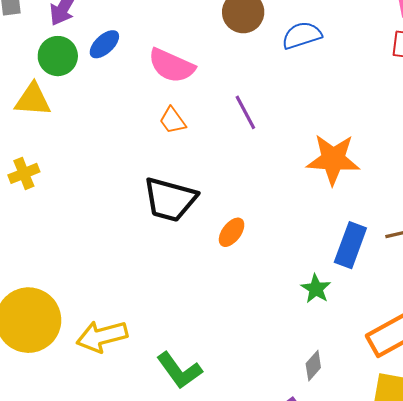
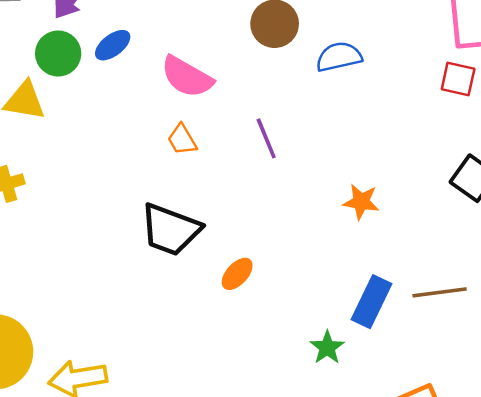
orange star: (333, 159) -> (361, 202), size x0.6

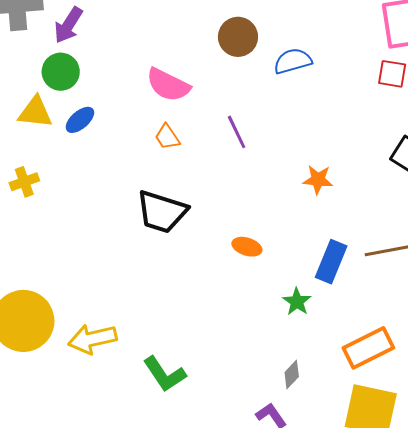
blue ellipse: (113, 45) -> (80, 120), moved
orange ellipse: (237, 274) -> (247, 247), moved, turned 68

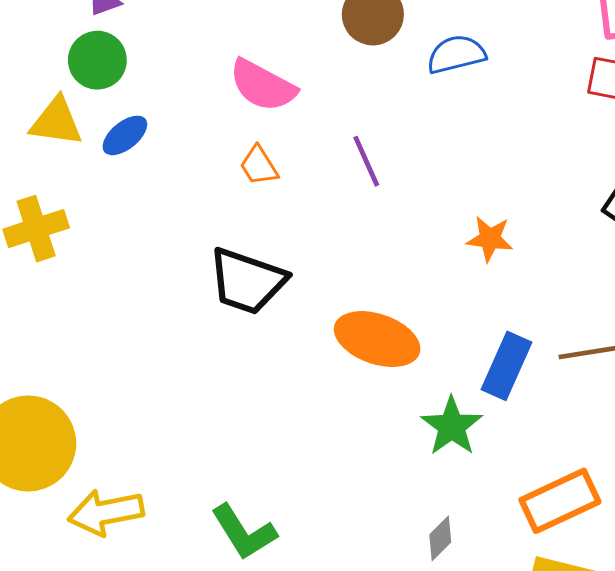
yellow cross: (24, 182) -> (36, 229), size x1.4
orange ellipse: (247, 247) -> (377, 339), size x1.8
green star: (297, 302) -> (452, 426), size x1.4
yellow arrow: (92, 339) -> (106, 512), moved

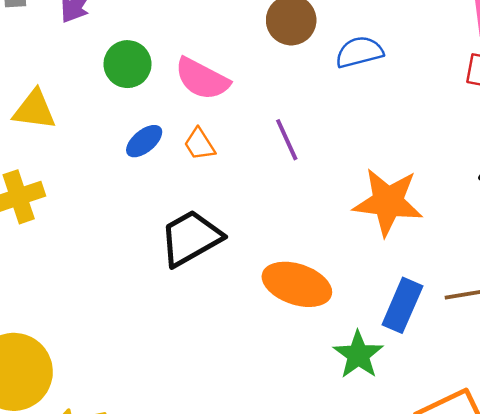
green circle: (97, 60) -> (127, 64), moved
blue ellipse: (125, 135) -> (144, 141), moved
orange star: (490, 239) -> (388, 202), size x1.8
black trapezoid: (247, 281) -> (191, 238), turned 132

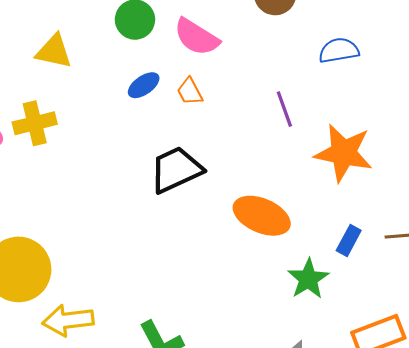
blue semicircle: (359, 52) -> (339, 50), moved
purple line: (287, 140) -> (284, 109), moved
blue rectangle: (402, 305) -> (349, 240), size x0.7

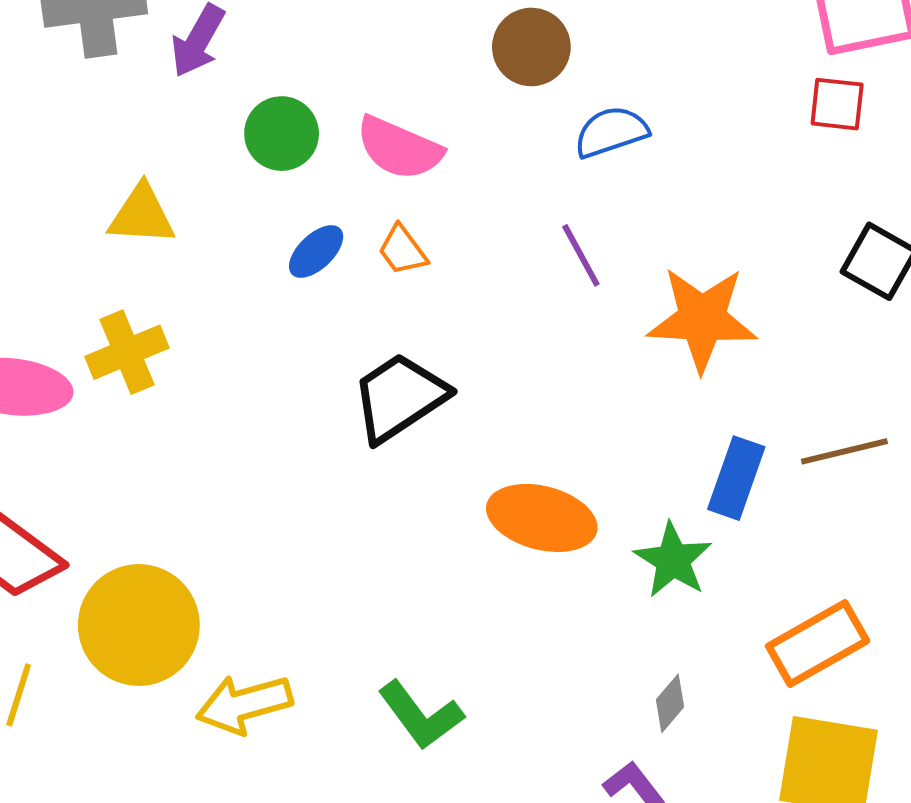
blue semicircle: (339, 50) -> (611, 132), moved
orange ellipse: (262, 216) -> (542, 518), moved
blue rectangle: (349, 240) -> (736, 478), size x1.4

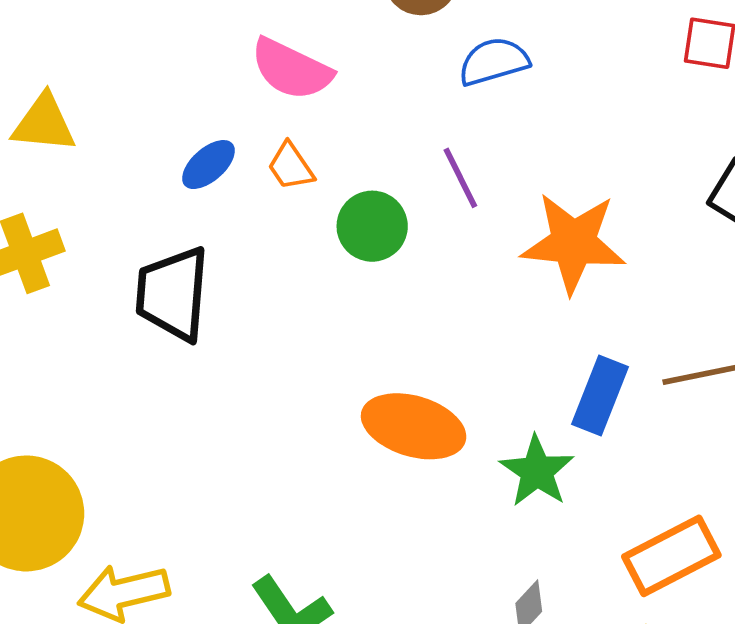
green circle: (282, 134) -> (372, 226), moved
black trapezoid: (399, 397) -> (173, 294), moved, turned -54

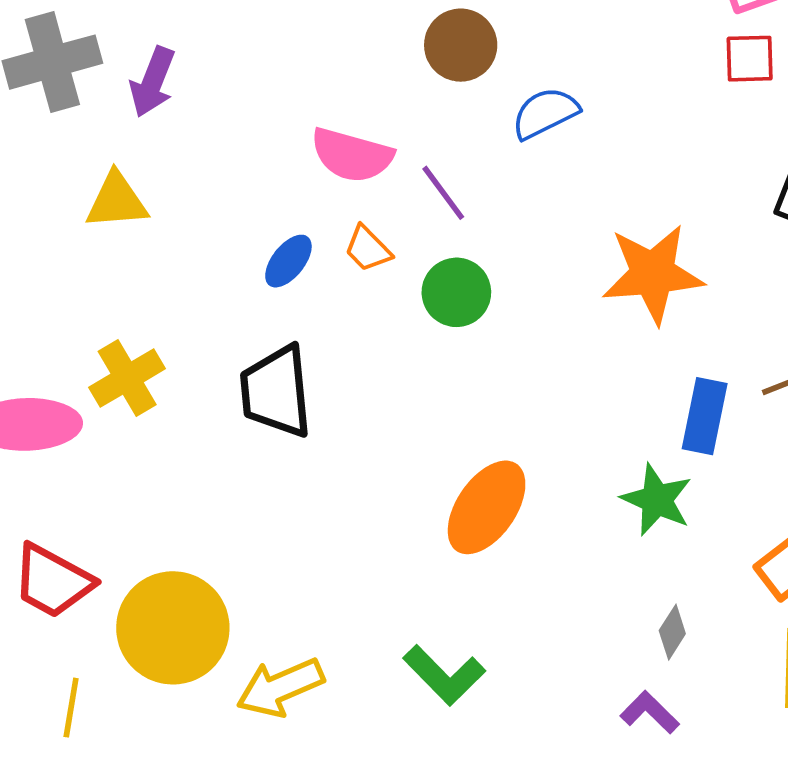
yellow triangle: (44, 123) -> (117, 201), moved
purple line: (460, 178) -> (443, 193), moved
orange ellipse: (414, 426) -> (487, 507), moved, turned -62

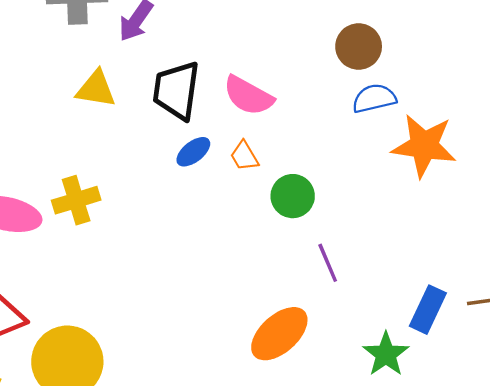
brown circle: (461, 45) -> (359, 46), moved
purple line: (443, 193) -> (328, 263), moved
orange star: (653, 274) -> (424, 146), moved
black trapezoid: (276, 392) -> (176, 90), moved

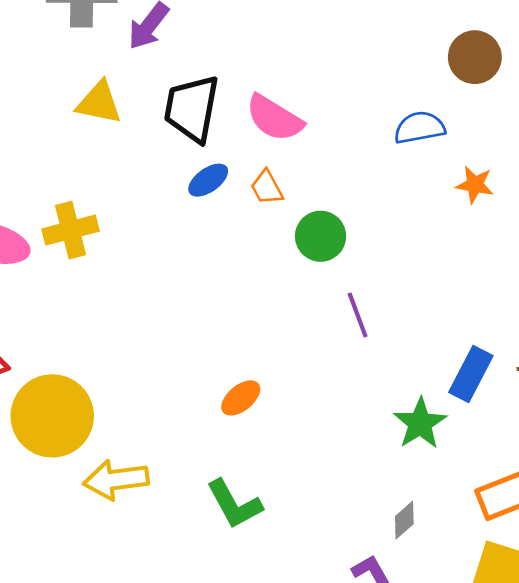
brown circle: (359, 46) -> (475, 57), moved
orange star: (424, 146) -> (475, 185), size x0.5
orange ellipse: (279, 334) -> (241, 398), moved, size x0.6

